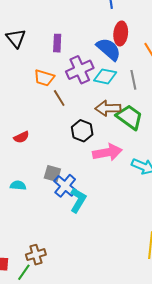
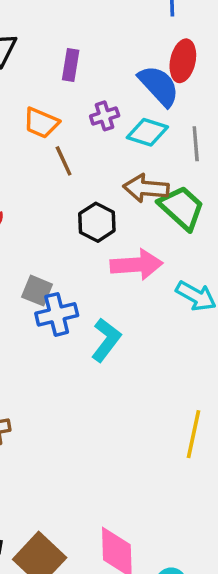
purple cross: (80, 70) -> (105, 116), size x0.6
blue cross: (65, 186) -> (57, 314), turned 30
cyan L-shape: (78, 200) -> (106, 340), moved

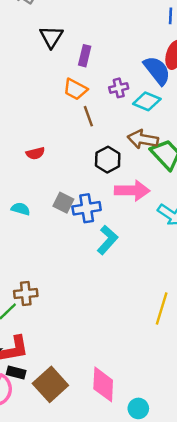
purple rectangle: (71, 65) -> (85, 56), moved
blue cross: (57, 314) -> (87, 208), moved

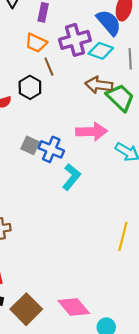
purple cross: (119, 88) -> (75, 40), size x1.8
black hexagon: (108, 160) -> (30, 87), moved
blue cross: (87, 208) -> (51, 149), turned 35
pink diamond: (103, 384) -> (74, 307), turned -40

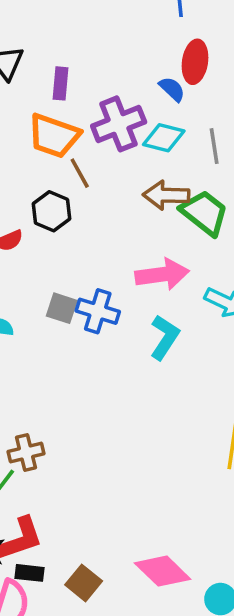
blue semicircle: (109, 23) -> (172, 89), size x0.6
orange trapezoid: (36, 43) -> (54, 136), size x1.4
cyan L-shape: (71, 177) -> (165, 337), moved
brown square: (26, 309) -> (84, 583), size x0.7

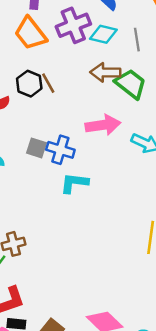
orange trapezoid: (54, 136) -> (31, 33), turned 33
brown line: (80, 173) -> (48, 83), moved
cyan L-shape: (165, 337) -> (74, 183), moved, turned -116

